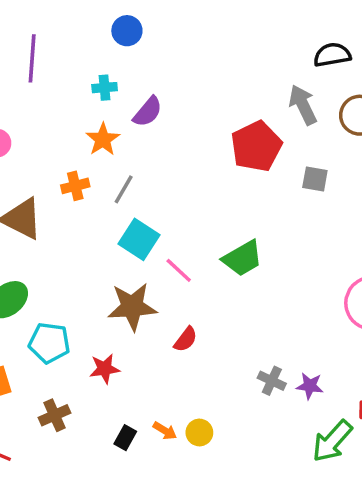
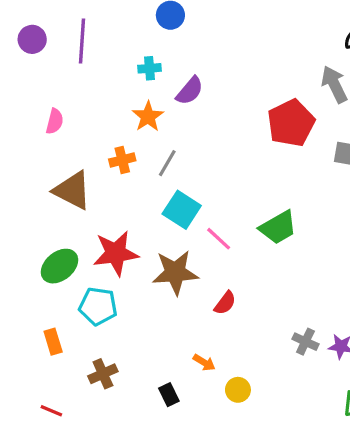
red star: (105, 369) -> (116, 253), moved, size x1.6
orange arrow: (165, 431) -> (204, 362), moved
black rectangle: (125, 438) -> (169, 395), turned -55

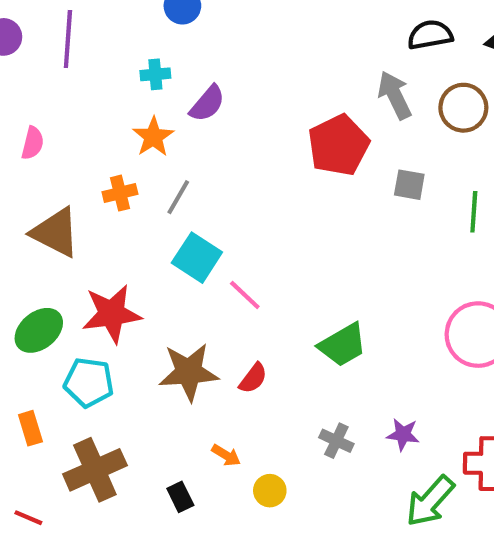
green trapezoid: (278, 227) -> (343, 345), moved
brown star: (175, 272) -> (189, 372), moved
gray cross: (305, 342) -> (336, 441), moved
brown cross: (103, 374) -> (95, 470), size x1.6

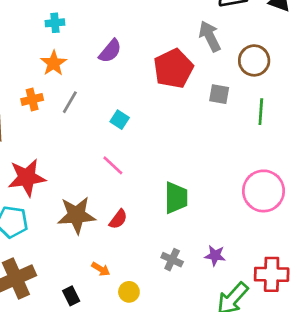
purple semicircle: (207, 104) -> (110, 51), moved
brown circle: (463, 108) -> (254, 60), moved
cyan square: (197, 258) -> (120, 120), moved, size x0.6
green trapezoid: (343, 345) -> (176, 198), turned -60

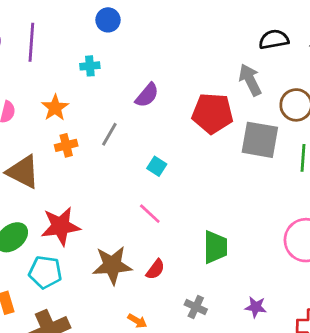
orange star: (54, 63) -> (55, 108), moved
red pentagon: (173, 69) -> (212, 113), turned 30
gray square: (219, 94) -> (260, 140), size x1.8
gray line: (70, 102) -> (109, 134), moved
gray cross: (172, 260) -> (196, 307), moved

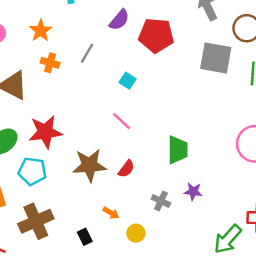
red pentagon: (212, 113) -> (156, 35), moved
orange cross: (66, 145) -> (50, 63), turned 30
purple star: (256, 307) -> (193, 191), moved

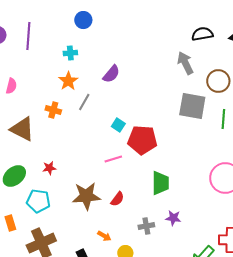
orange star: (41, 31) -> (68, 81), moved
red pentagon: (156, 35) -> (142, 140), moved
pink line: (122, 121) -> (113, 159), turned -60
red star: (45, 132) -> (49, 168), size x0.5
gray cross: (161, 201) -> (146, 226), turned -35

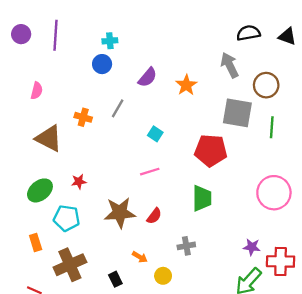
blue circle: (83, 20) -> (102, 64), moved
cyan cross: (70, 53) -> (110, 41), moved
orange star: (68, 81) -> (186, 85), moved
red pentagon: (142, 140) -> (211, 151), moved
purple star: (173, 218) -> (252, 247), moved

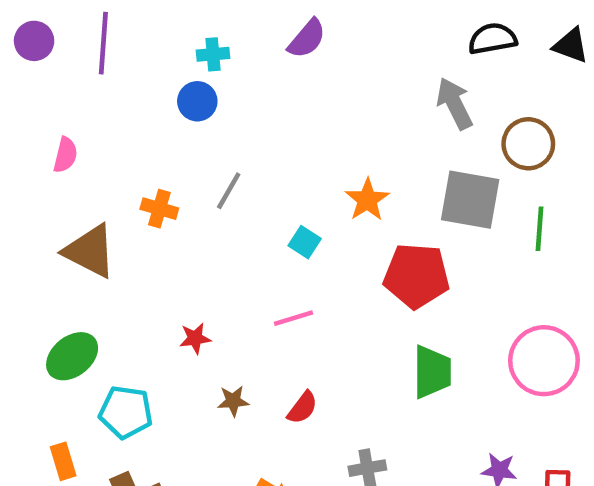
purple semicircle: (148, 77) -> (307, 39), moved
orange star: (186, 85) -> (367, 200), moved
red star: (79, 182) -> (195, 338), moved
green trapezoid: (202, 198) -> (432, 372), moved
brown star: (120, 213) -> (233, 401), size x0.5

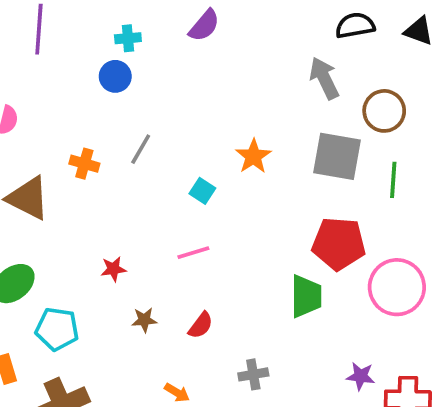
red pentagon: (416, 276) -> (339, 244), moved

